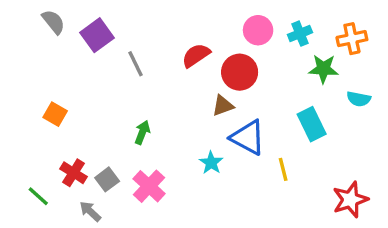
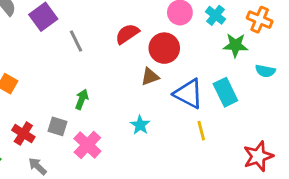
cyan cross: (300, 34) -> (216, 15), turned -30
orange cross: (352, 39) -> (260, 20), turned 35
blue triangle: (248, 138) -> (188, 94), moved
gray square: (107, 179) -> (57, 126), moved, turned -36

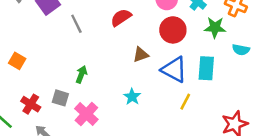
red circle: (164, 48) -> (173, 30), moved
cyan rectangle: (225, 92) -> (206, 68), turned 30
yellow line: (201, 131) -> (185, 102), turned 42

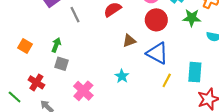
cyan rectangle: (206, 68) -> (195, 72), moved
green arrow: (81, 74) -> (56, 45), moved
gray square: (60, 98) -> (61, 64), moved

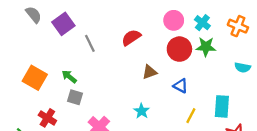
green star: (192, 18) -> (206, 47), moved
green arrow: (56, 45) -> (69, 77), turned -72
orange square: (25, 46) -> (35, 78), size x1.5
blue triangle: (157, 53) -> (181, 86), size x0.6

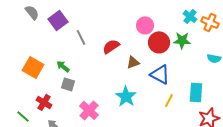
pink circle: (174, 20) -> (145, 25), moved
cyan cross: (202, 23) -> (190, 16), moved
red semicircle: (131, 38) -> (111, 46), moved
blue triangle: (181, 86) -> (160, 74), size x1.5
cyan star: (142, 111) -> (126, 96), size x1.5

